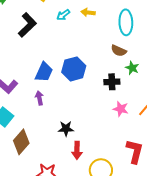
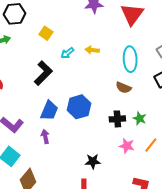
black L-shape: (27, 25) -> (43, 73), moved
green star: (132, 68) -> (140, 118), moved
black star: (66, 129) -> (93, 161), moved

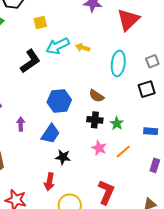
yellow square: (46, 33) -> (40, 23), turned 32
cyan arrow: (67, 53) -> (58, 46), size x1.6
brown semicircle: (124, 88) -> (96, 96), moved
blue trapezoid: (49, 111) -> (51, 134), moved

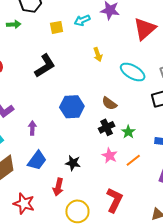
cyan arrow: (58, 46) -> (82, 20), moved, size x0.7
yellow arrow: (83, 48) -> (98, 54), turned -128
cyan ellipse: (118, 63) -> (133, 72), turned -70
black cross: (95, 120) -> (107, 127), turned -35
blue trapezoid: (51, 134) -> (37, 160), moved

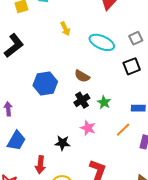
orange line: (133, 160) -> (123, 130), moved
black star: (73, 163) -> (62, 143), moved

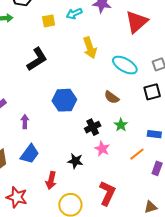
yellow arrow: (65, 29) -> (90, 48), size x1.5
brown semicircle: (82, 76) -> (112, 97), moved
black cross: (82, 100) -> (93, 127), moved

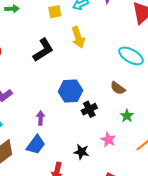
yellow arrow: (90, 48) -> (78, 37), moved
purple arrow: (25, 122) -> (41, 118), moved
black cross: (93, 127) -> (89, 109), moved

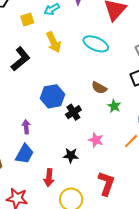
cyan ellipse: (131, 56) -> (96, 44), moved
green star: (127, 116) -> (114, 106), moved

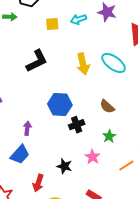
yellow arrow: (54, 42) -> (83, 64), moved
green star: (114, 106) -> (109, 136), moved

